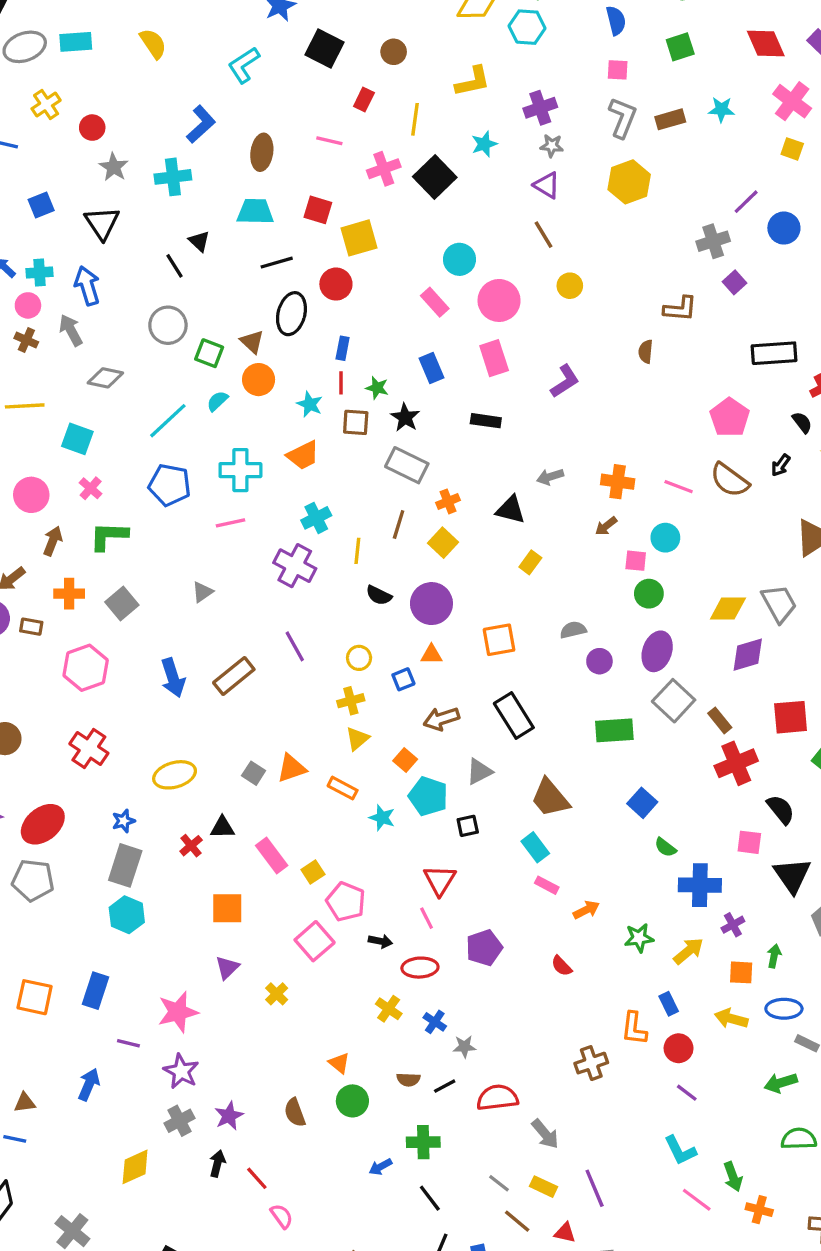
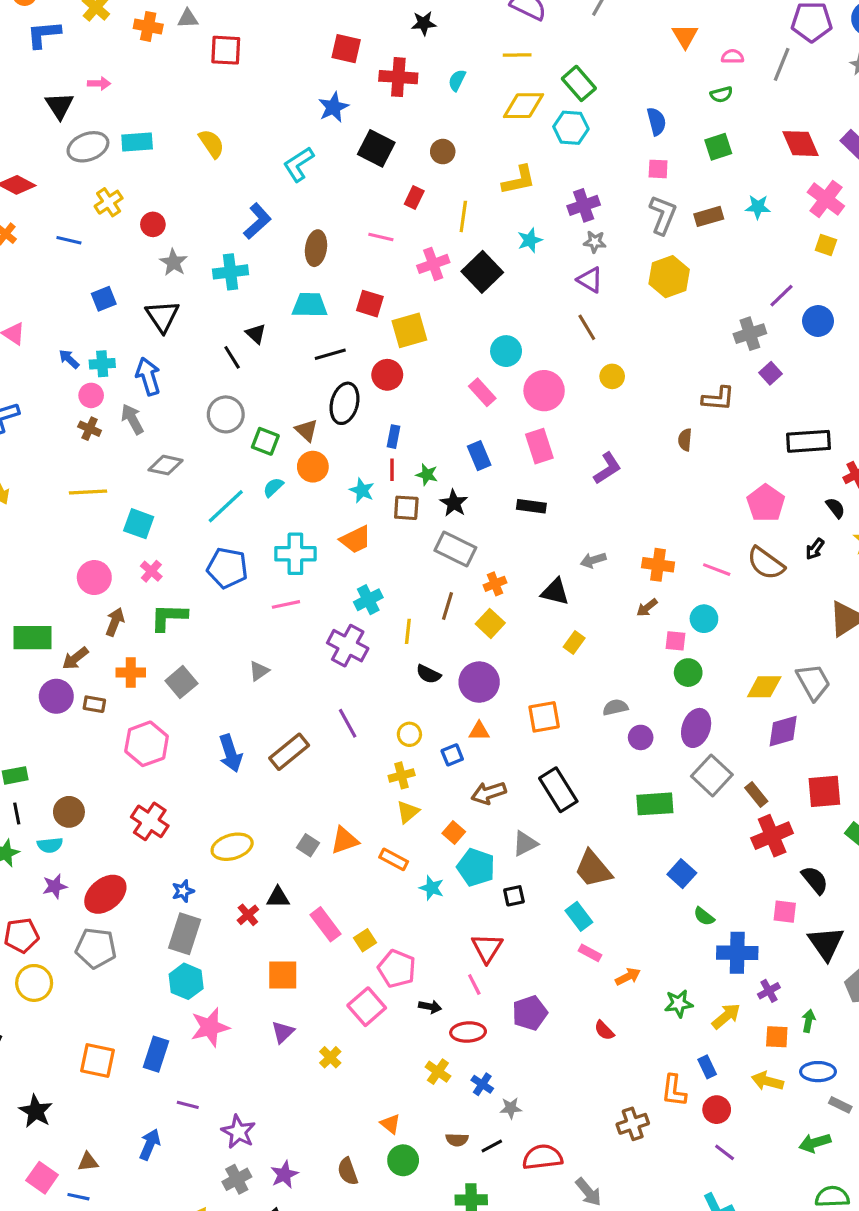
pink star: (178, 1012) -> (210, 1027), moved

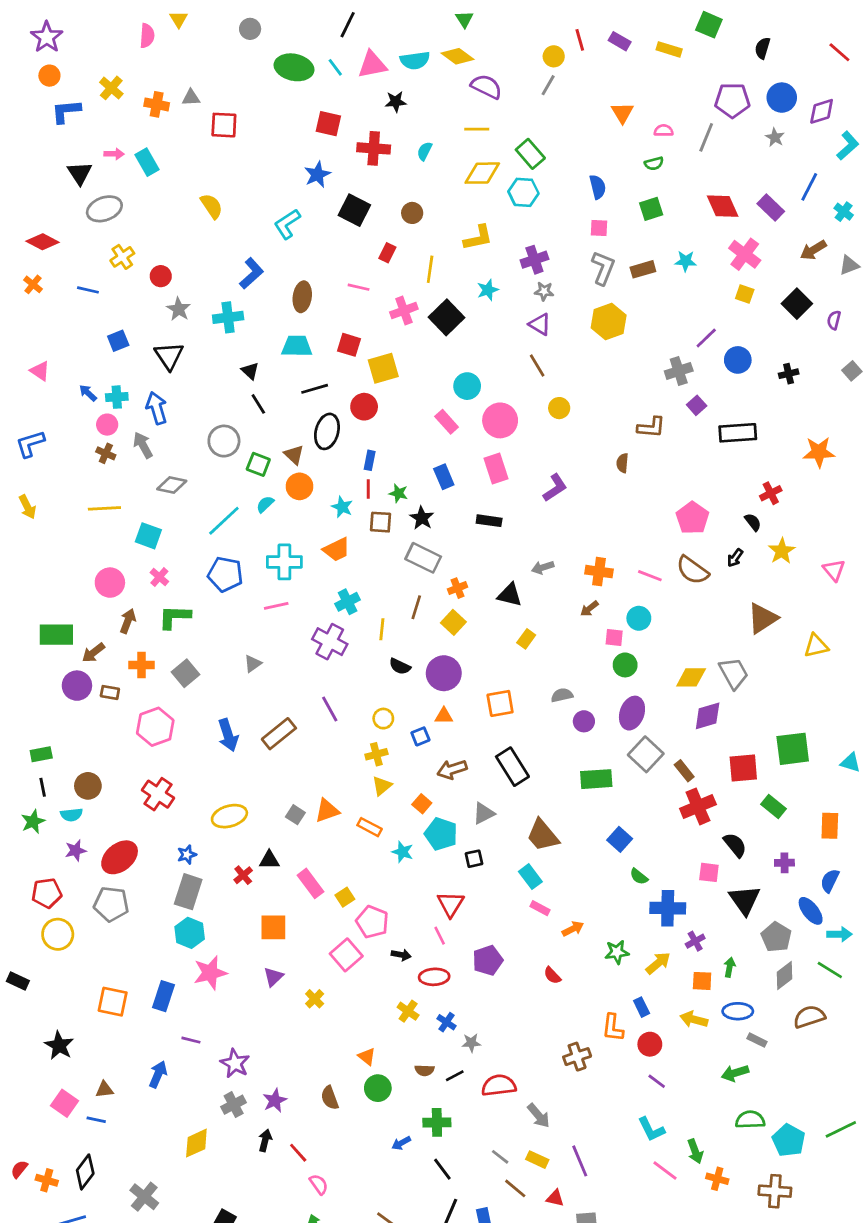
cyan rectangle: (137, 142) -> (147, 162), moved, turned 64
black line: (232, 357) -> (258, 404), moved
black rectangle: (809, 441) -> (738, 433), moved

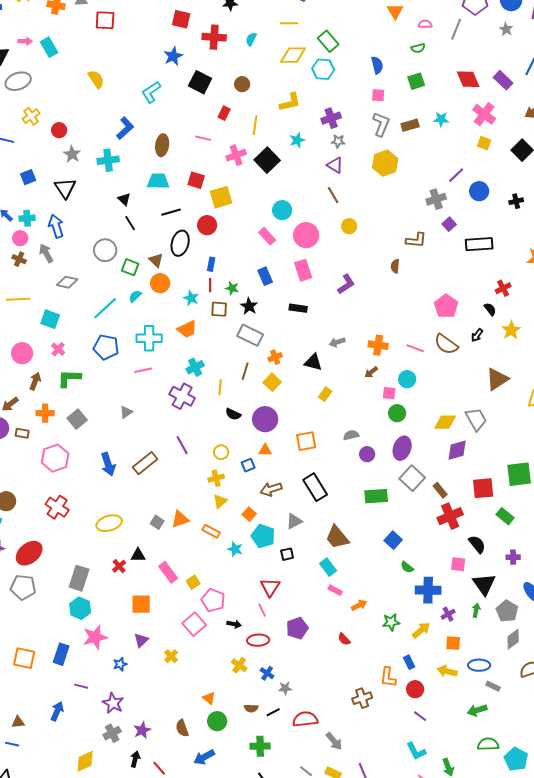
blue star: (187, 855) -> (120, 664), moved
green arrow: (730, 967) -> (476, 610), moved
blue arrow: (401, 1143) -> (204, 757), moved, size x1.5

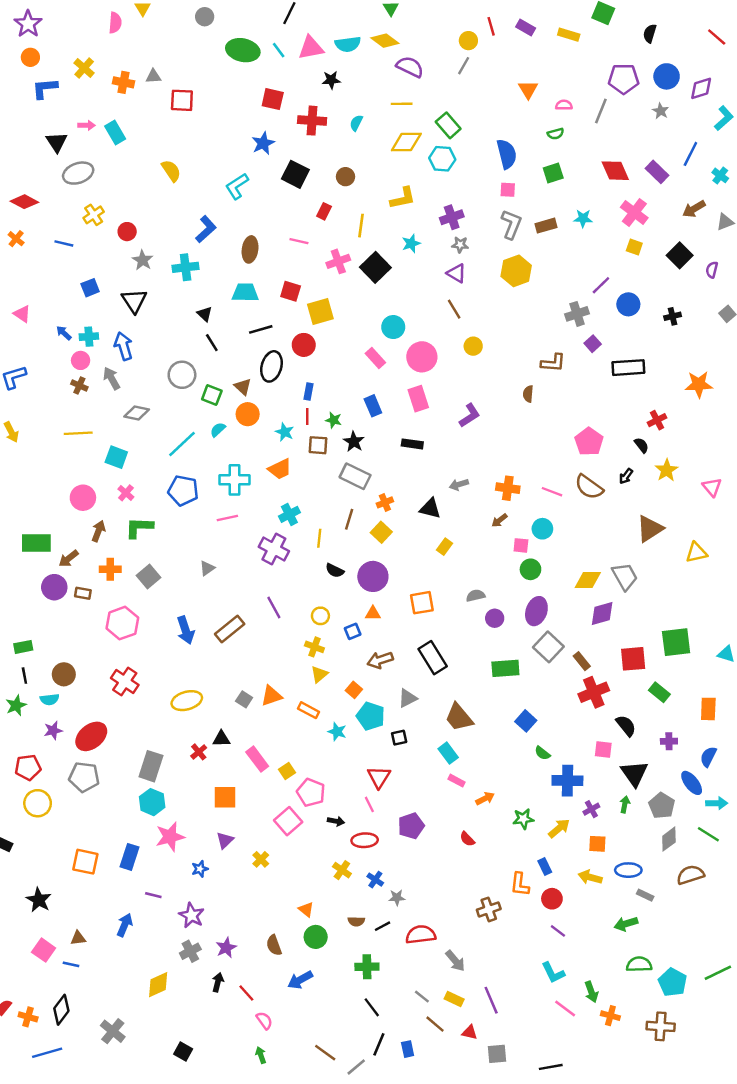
blue semicircle: (377, 65) -> (507, 154), size x1.4
yellow cross: (216, 478) -> (314, 647), turned 35

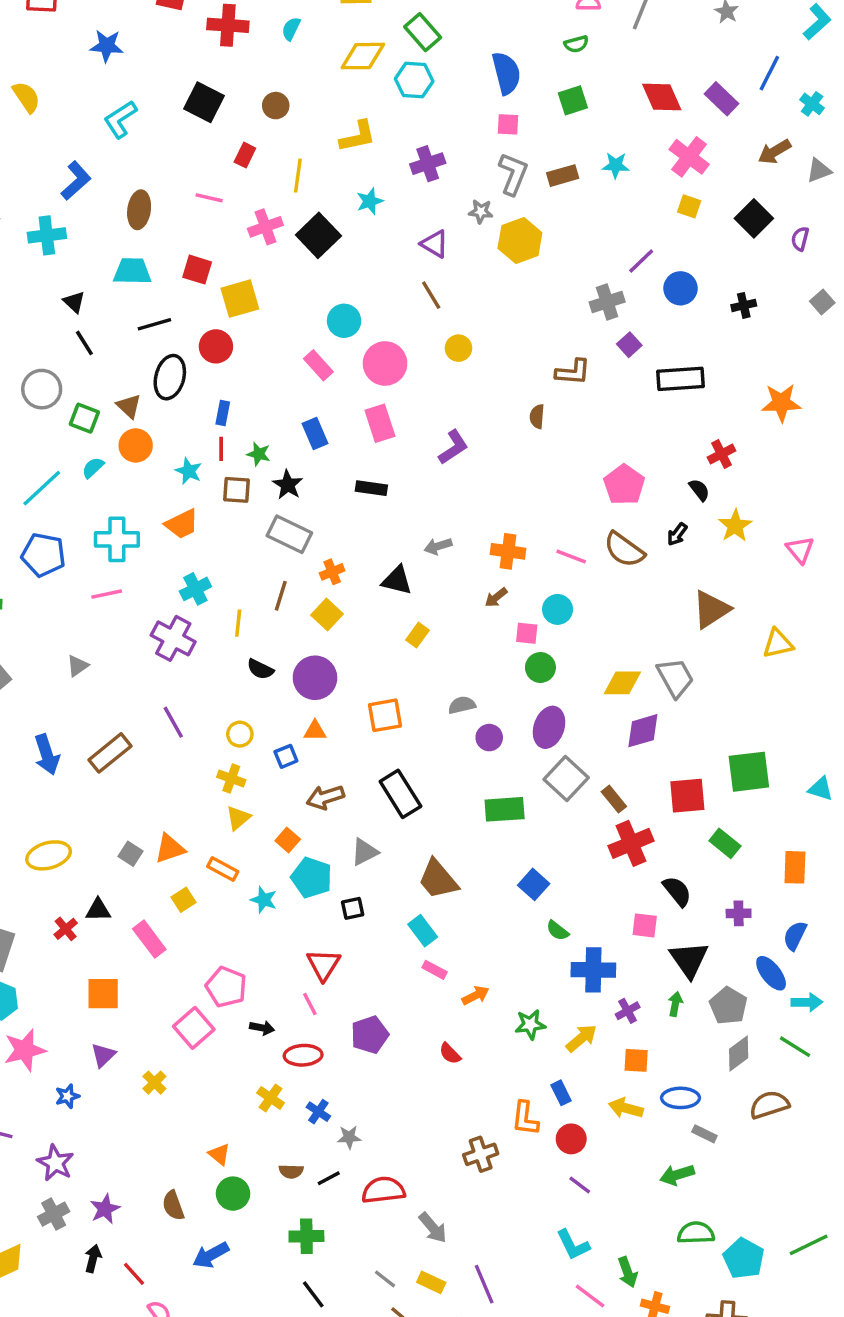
blue star: (263, 143) -> (107, 46), moved, turned 30
gray star: (460, 245) -> (481, 211), moved
yellow square: (287, 771) -> (183, 900), moved

